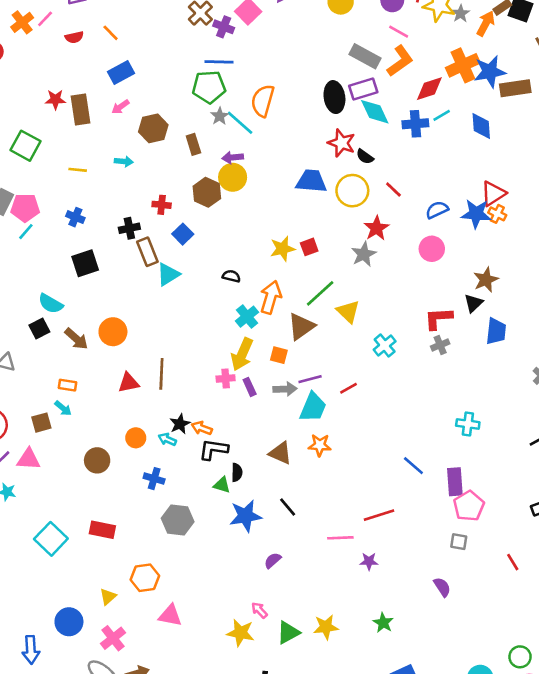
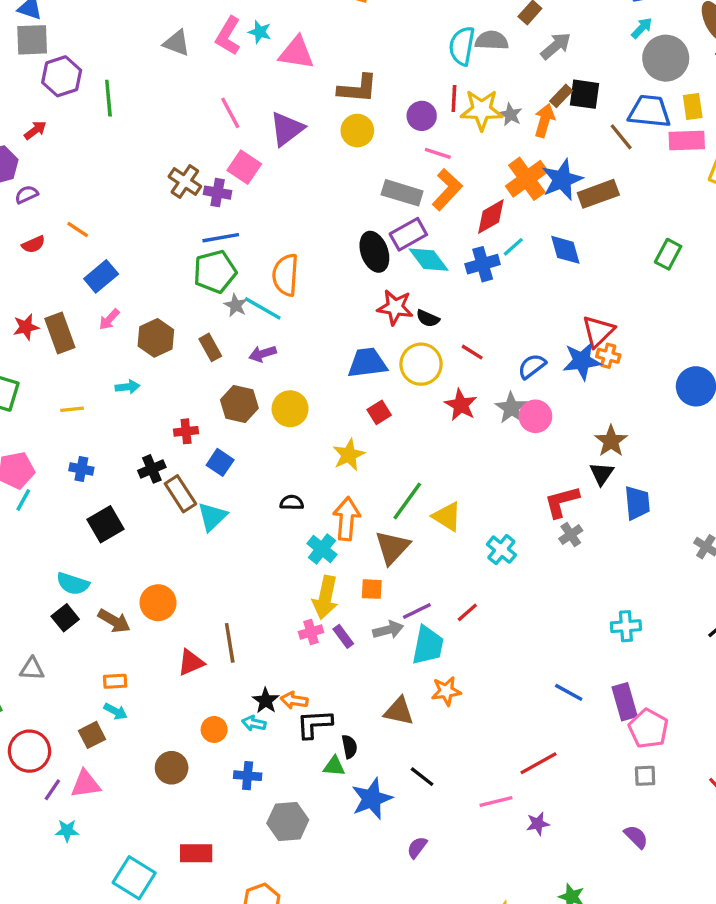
yellow circle: (233, 177) -> (290, 409), moved
red square: (309, 247) -> (379, 412), moved
gray star: (364, 254) -> (511, 408), moved

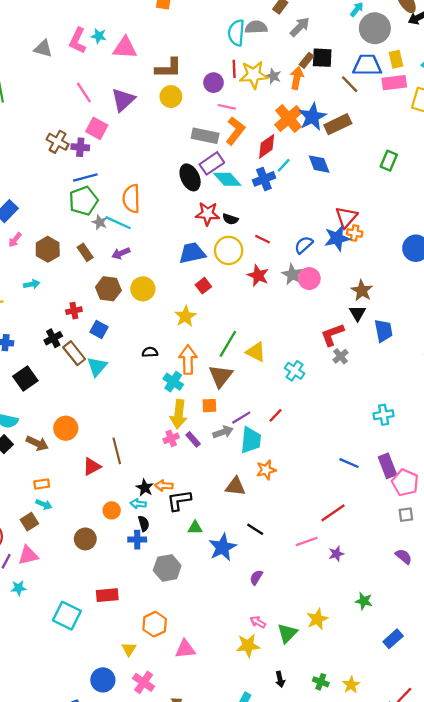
black semicircle: (349, 747) -> (144, 524), moved

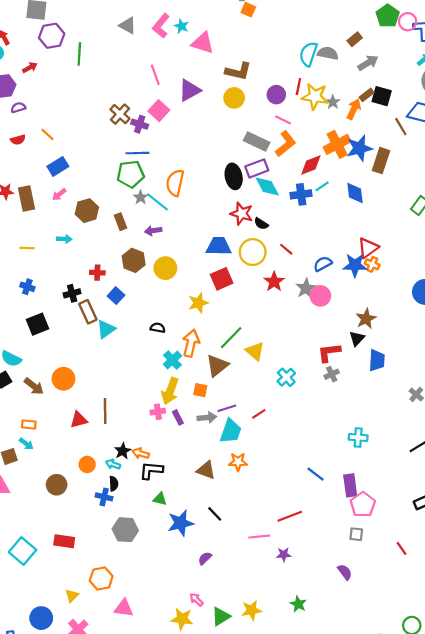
brown rectangle: (338, 124) -> (381, 161), turned -60
red square: (203, 286) -> (222, 279), size x1.5

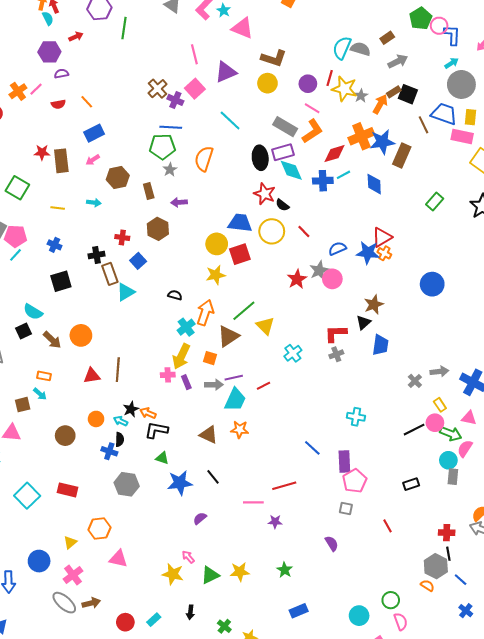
cyan line: (157, 202) -> (230, 121), moved
yellow circle: (165, 268) -> (217, 244), moved
red star: (274, 282) -> (297, 279), moved

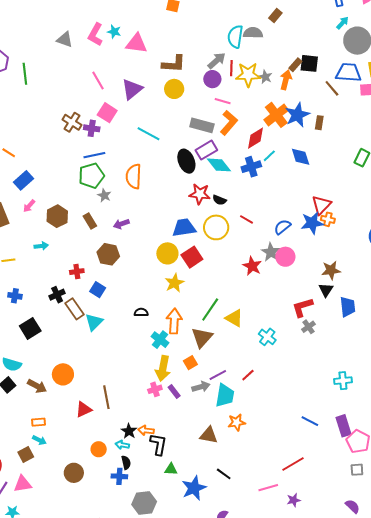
gray arrow: (398, 61) -> (217, 61), moved
brown rectangle: (402, 155) -> (319, 123), size x0.6
brown star: (374, 304) -> (331, 270), turned 30
orange square: (210, 358) -> (190, 363), turned -32
black L-shape: (156, 430) -> (158, 444), turned 105

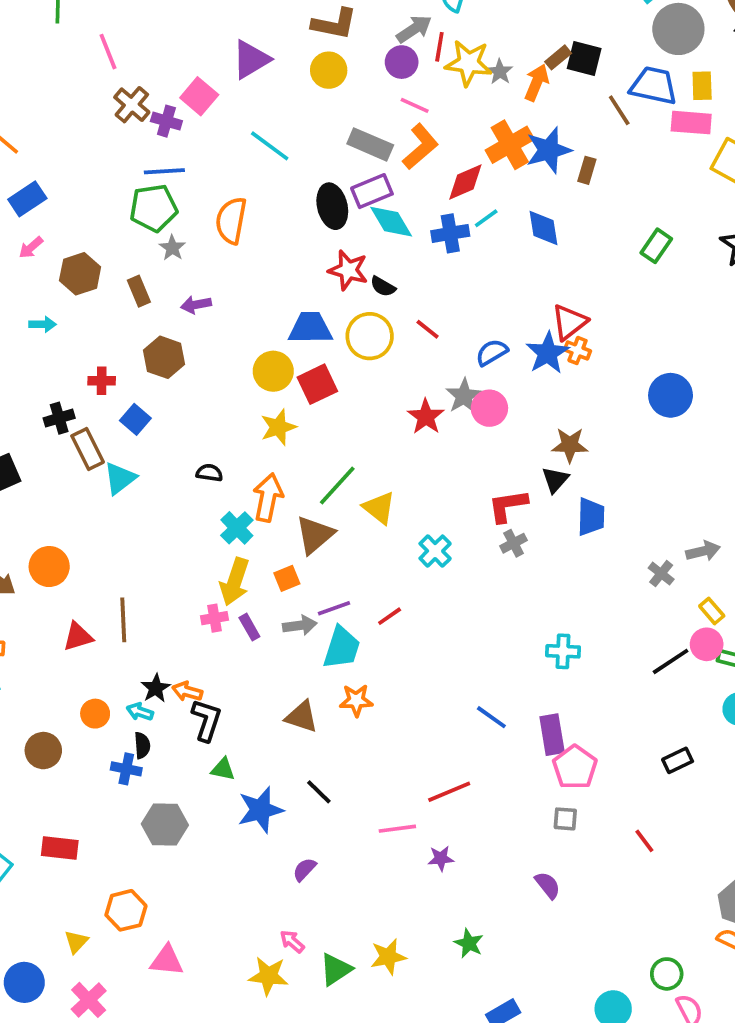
pink line: (98, 80) -> (108, 52), moved
blue star: (312, 223) -> (548, 353), turned -30

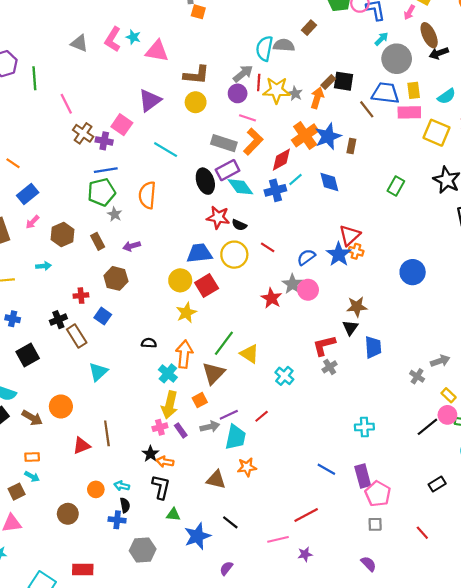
cyan triangle: (120, 478) -> (98, 372), moved
black star: (156, 688) -> (150, 454), moved
orange arrow: (187, 691) -> (165, 462), moved

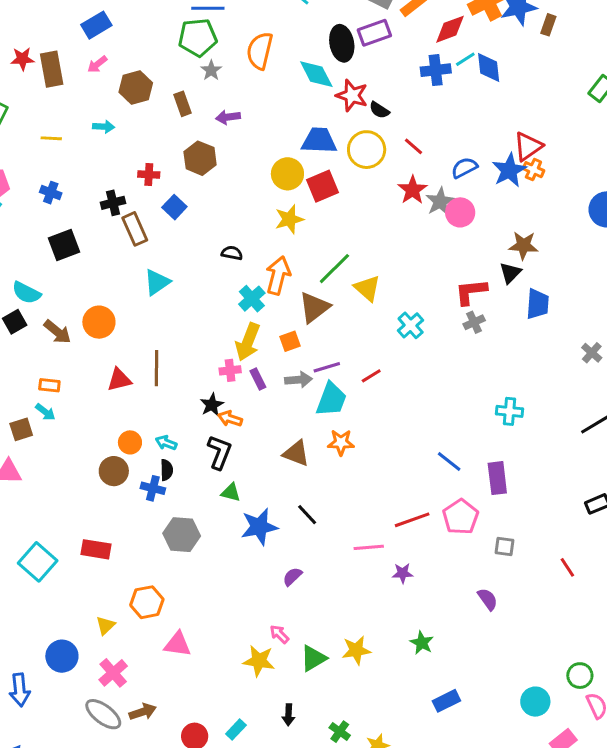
blue diamond: (329, 182) -> (489, 67), moved
cyan diamond: (240, 187) -> (316, 74), moved
red star: (271, 298) -> (413, 190), moved
pink pentagon: (378, 494) -> (461, 517), moved
brown circle: (68, 514) -> (114, 471), moved

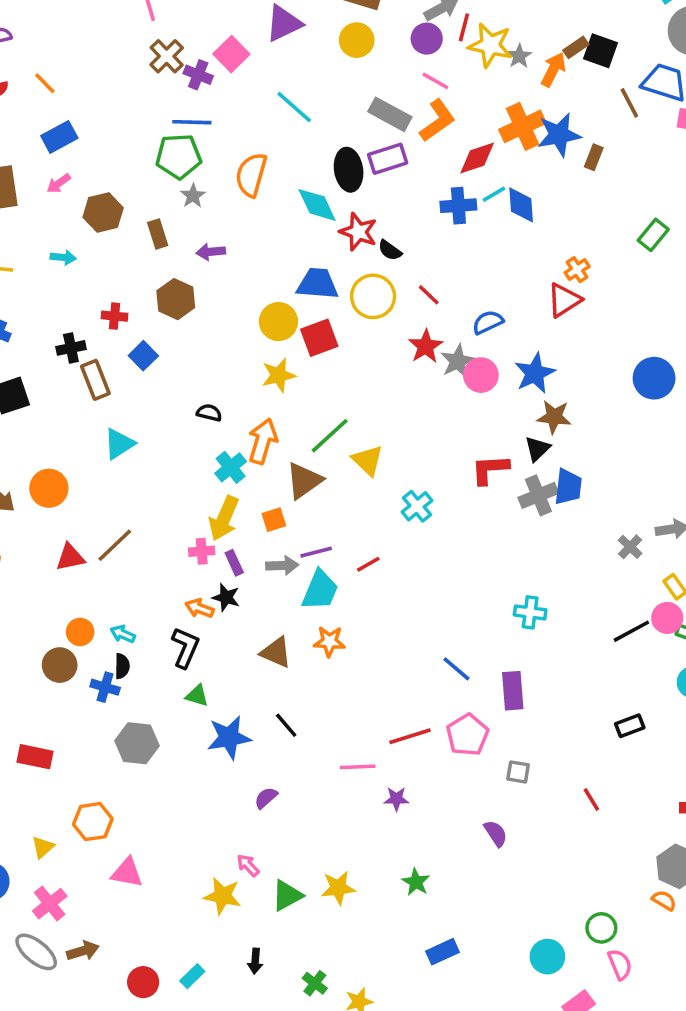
blue star: (509, 170) -> (535, 373), moved
orange cross: (533, 170) -> (577, 270), moved, turned 30
gray cross: (474, 322) -> (538, 495), moved, size x1.5
brown line: (156, 368) -> (115, 545), turned 44
black star: (212, 405) -> (226, 597), moved, turned -30

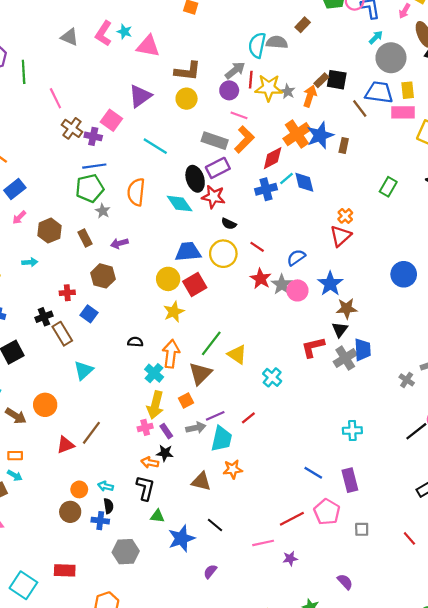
red star: (358, 232) -> (213, 197), moved
purple semicircle: (496, 833) -> (345, 582), moved

